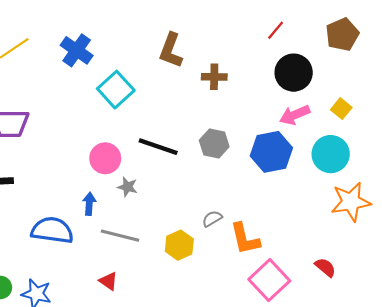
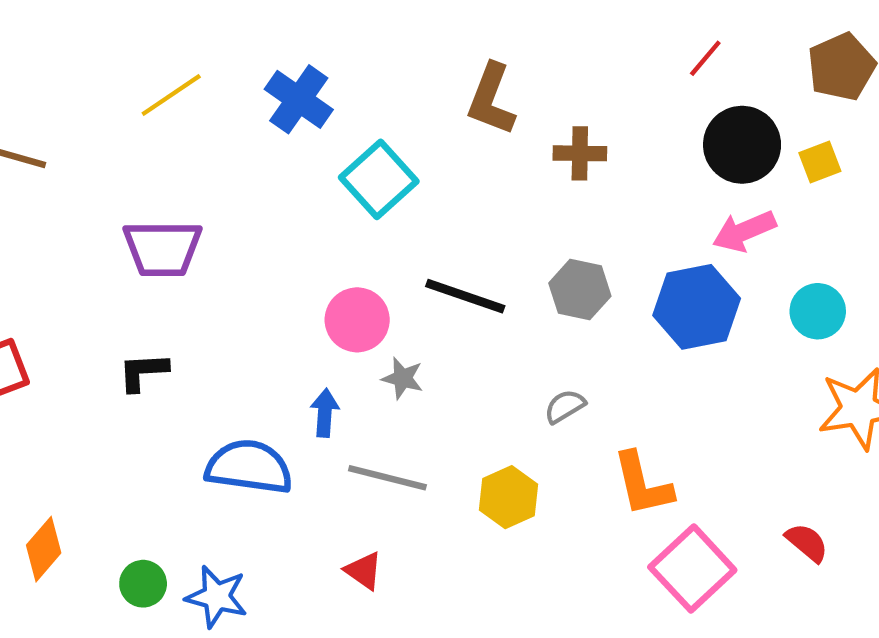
yellow square: (341, 109) -> (820, 162), moved, turned 30
cyan circle: (331, 154) -> (818, 311), size x0.7
gray semicircle: (212, 219) -> (565, 406), moved

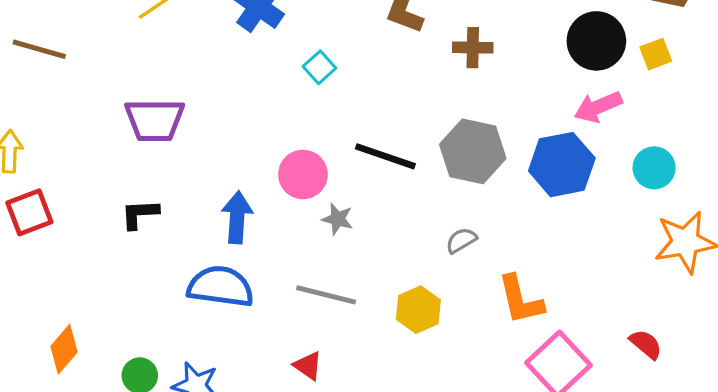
cyan square: (379, 179) -> (319, 67), size x0.6
gray hexagon: (580, 290) -> (473, 151), size x1.4
blue arrow: (325, 413) -> (237, 217), moved, size x1.4

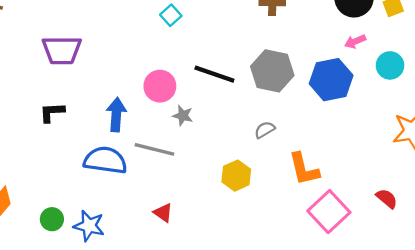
pink arrow: (598, 107) -> (355, 41), size x0.7
cyan circle: (654, 168) -> (390, 65), moved
gray line: (326, 295) -> (154, 149), moved

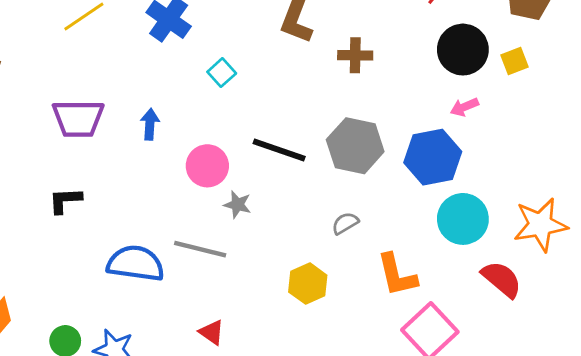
cyan circle: (390, 65) -> (463, 219), moved, size x1.4
blue arrow: (116, 115) -> (150, 124), moved, size x0.7
red semicircle: (387, 198) -> (502, 279), moved, size x1.4

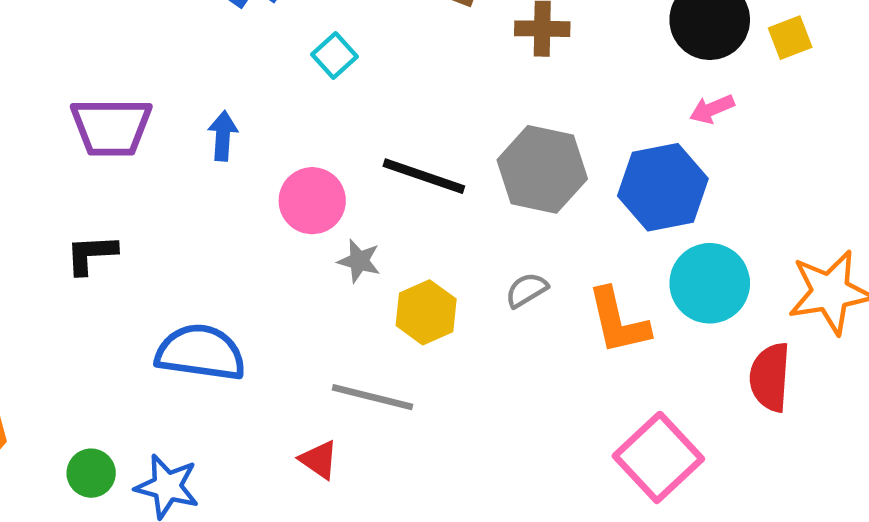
gray line: (200, 249) -> (373, 397), moved
orange L-shape: (397, 275) -> (618, 321), moved
red semicircle: (502, 279) -> (770, 377), turned -126
yellow hexagon: (308, 284) -> (426, 312), moved

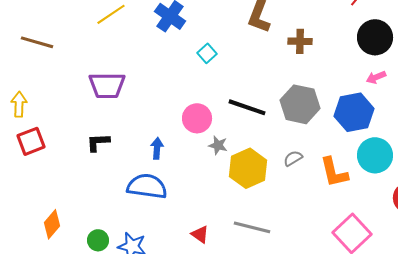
blue arrow: (223, 136) -> (157, 148), moved
yellow hexagon: (426, 312) -> (248, 168), size x1.4
gray line: (373, 397) -> (252, 227), moved

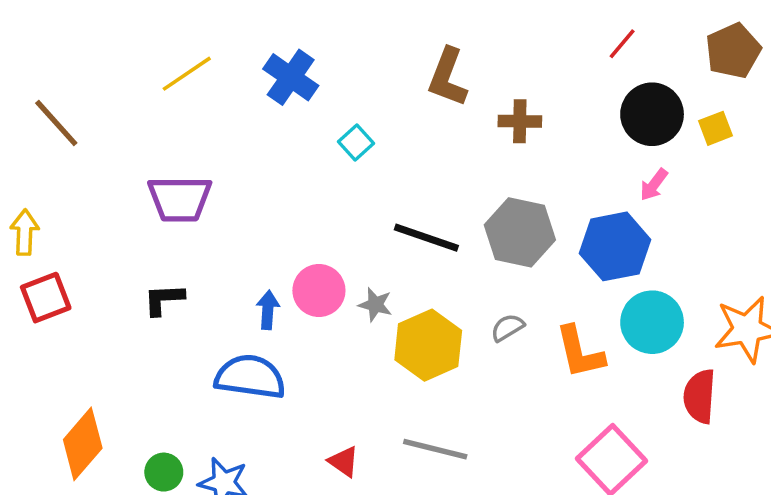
brown line: (37, 42) -> (56, 123), turned 32
pink arrow: (376, 77) -> (654, 185), turned -30
pink circle: (197, 118) -> (319, 291), moved
orange diamond: (52, 224) -> (83, 444), size x1.4

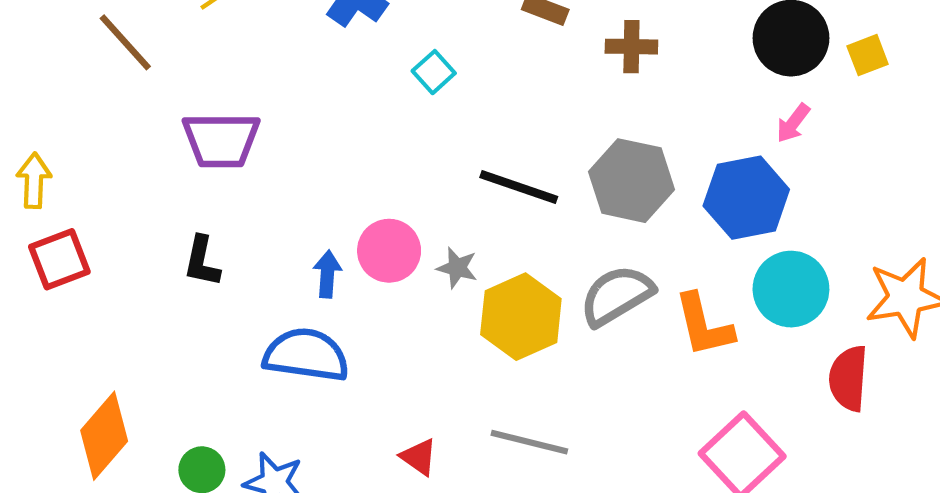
brown line: (56, 123) -> (125, 42), moved
black L-shape: (164, 299) -> (202, 261), turned -75
gray semicircle: (508, 328) -> (617, 295), size x1.8

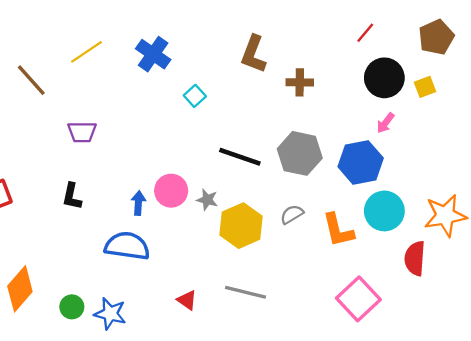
purple trapezoid: (221, 140) -> (82, 132), size x0.7
gray semicircle: (617, 295) -> (292, 214), size x0.6

